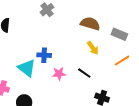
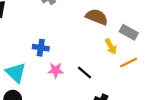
yellow arrow: (93, 48) -> (111, 46), moved
cyan triangle: (27, 68) -> (16, 73), moved

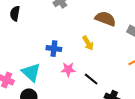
yellow arrow: (111, 46) -> (88, 43), moved
black line: (84, 73) -> (91, 79), moved

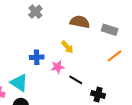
pink star: (68, 69) -> (58, 67), moved

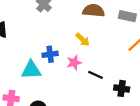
cyan triangle: (19, 83) -> (31, 70), moved, turned -30

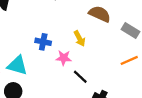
cyan triangle: (31, 70) -> (17, 65), moved

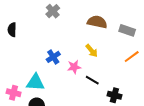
yellow arrow: (80, 38) -> (92, 51), moved
blue cross: (43, 42) -> (53, 57), turned -32

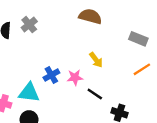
gray cross: (53, 11) -> (29, 25), moved
brown semicircle: (97, 22) -> (90, 16), moved
blue cross: (53, 57) -> (51, 75), moved

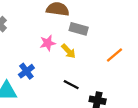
gray rectangle: (138, 39) -> (79, 29), moved
pink star: (75, 77) -> (48, 43), moved

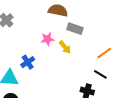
black line: (71, 85) -> (100, 74), moved

